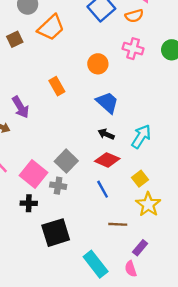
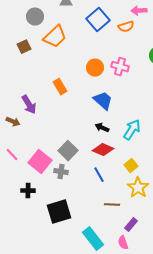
pink cross: (133, 49) -> (120, 67), moved
black cross: (29, 203) -> (28, 191), moved

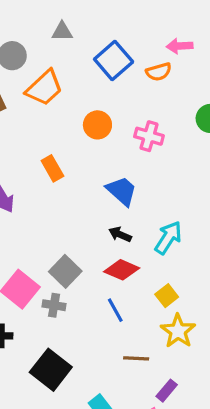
orange circle: (95, 68) -> (97, 125), moved
black square: (59, 212) -> (51, 370), turned -35

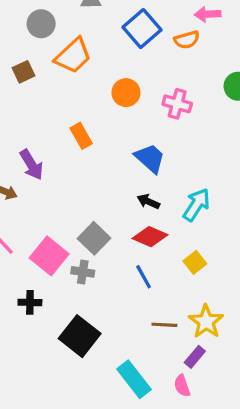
yellow star: (178, 331) -> (206, 322), moved

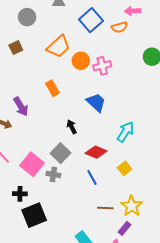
orange trapezoid: (73, 56) -> (58, 47), moved
pink cross: (177, 104) -> (102, 66), moved, turned -30
black arrow: (148, 202) -> (72, 127), moved, turned 40
black square: (80, 336) -> (34, 215), moved, turned 30

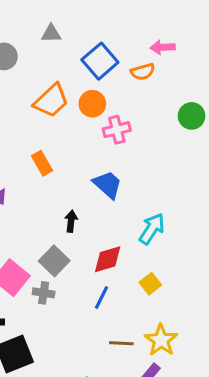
orange circle: (81, 61) -> (92, 104), moved
black arrow: (72, 127) -> (71, 221), turned 32
red diamond: (96, 152) -> (108, 259), turned -40
blue line: (92, 178) -> (102, 297), turned 56

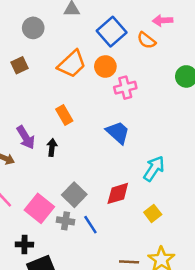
orange semicircle: (143, 72) -> (146, 40), turned 54
black arrow: (71, 221) -> (52, 147), moved
blue line: (102, 297) -> (90, 225), moved, turned -60

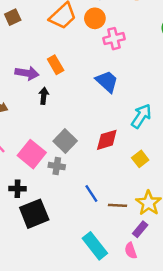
purple arrow: (26, 137) -> (27, 73), moved, turned -50
blue line: (90, 225) -> (91, 193), moved

